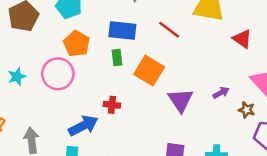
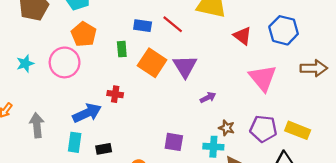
blue rectangle: (122, 31) -> (143, 26), moved, size x0.7
purple arrow: (221, 93) -> (208, 97), moved
purple triangle: (181, 100) -> (185, 66), moved
brown star: (247, 110) -> (227, 128), moved

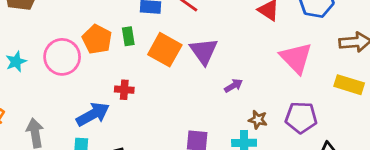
orange pentagon: (84, 34) -> (97, 39), moved
yellow rectangle: (298, 130) -> (349, 85), moved

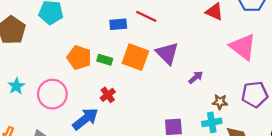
green rectangle: (128, 36) -> (105, 60), moved, turned -56
pink circle: (62, 57) -> (52, 94), moved
red cross: (124, 90) -> (108, 95), turned -32

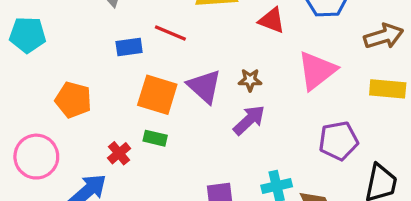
pink triangle: (243, 47) -> (317, 71), turned 48
green rectangle: (105, 60) -> (155, 138), moved
purple arrow: (196, 77) -> (249, 120), size x1.5
brown star: (220, 102) -> (250, 80), moved

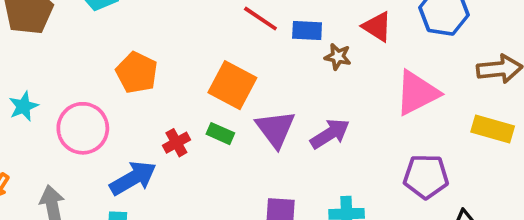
blue rectangle: (129, 47) -> (307, 30), moved
brown star: (250, 80) -> (338, 57), moved
purple triangle: (204, 86) -> (275, 129), moved

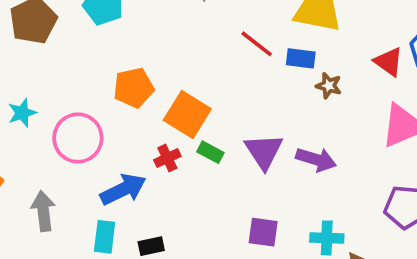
red triangle: (377, 27) -> (389, 62), moved
orange pentagon: (137, 73) -> (134, 88), turned 30
orange square: (232, 85) -> (187, 114), moved
purple arrow: (330, 134) -> (316, 159), turned 45

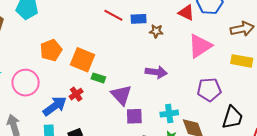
purple triangle: (264, 151) -> (121, 95), moved
red cross: (167, 158) -> (76, 94), moved

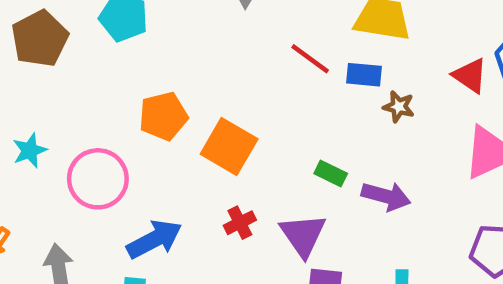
green rectangle: (98, 78) -> (331, 173), moved
red cross: (76, 94) -> (240, 223), moved

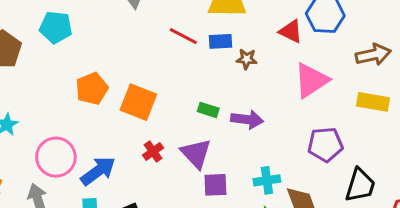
pink circle: (98, 179) -> (56, 157), moved

